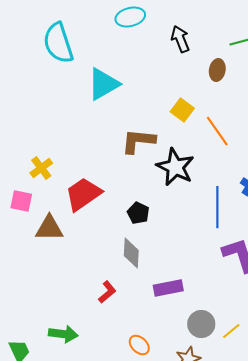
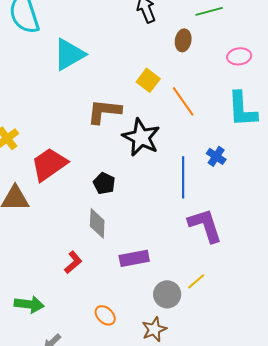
yellow line: (231, 331) -> (196, 281), moved

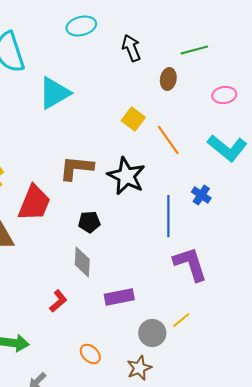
cyan L-shape: (242, 109) -> (227, 148), turned -48
brown L-shape: (104, 111) -> (76, 168), moved
red trapezoid: (49, 164) -> (34, 203), turned 147
black pentagon: (104, 183) -> (89, 222), turned -30

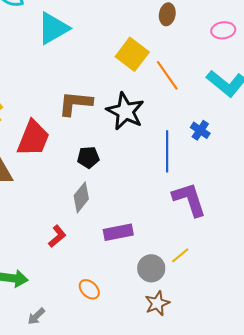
yellow square: (133, 119) -> (132, 54), size x1.4
gray diamond: (82, 262) -> (81, 197), turned 36
brown star: (139, 368) -> (157, 303), moved

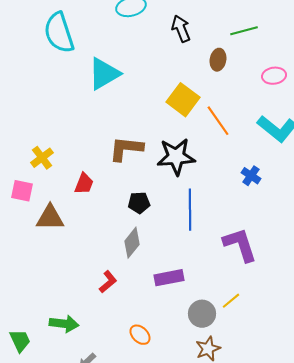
black star: (125, 111) -> (176, 157), turned -30
red trapezoid: (33, 138) -> (84, 184), size x0.6
blue line: (167, 151) -> (190, 210), moved

